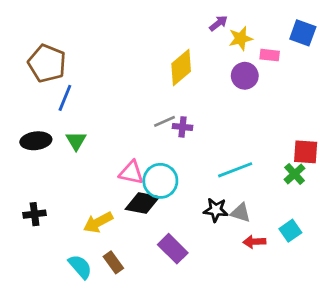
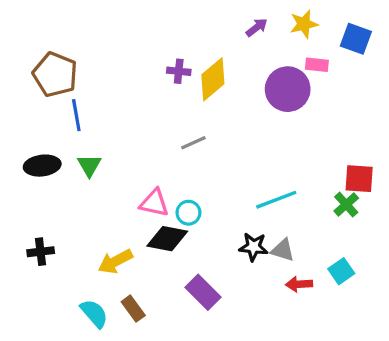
yellow star: (241, 38) -> (304, 24), moved
purple circle: (245, 76) -> (288, 89), size x1.4
blue line: (65, 98) -> (76, 115), turned -32
purple cross: (182, 127) -> (179, 71), moved
cyan circle: (160, 181) -> (188, 213), size x0.6

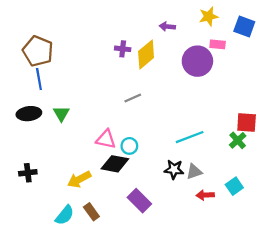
purple arrow: (257, 27) -> (167, 27), moved, turned -136
blue line: (76, 115) -> (39, 79), moved
gray triangle: (283, 250) -> (194, 172), turned -36
cyan semicircle: (94, 313) -> (65, 215), turned 80

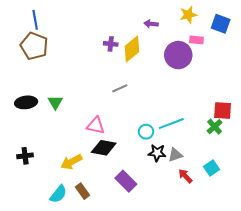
blue line: (39, 79) -> (35, 20), moved
cyan circle: (129, 146) -> (146, 132), moved
red arrow: (205, 195) -> (185, 176), turned 49

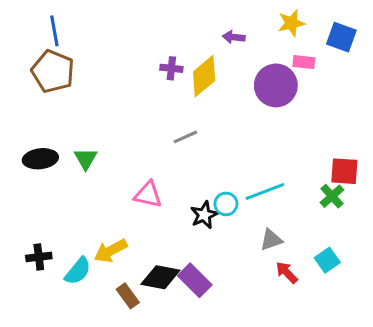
black diamond: (104, 148) -> (160, 277), moved
black star: (157, 153) -> (204, 215), moved, turned -30
black cross: (25, 156) -> (39, 257), moved
cyan semicircle: (58, 194) -> (78, 271), moved

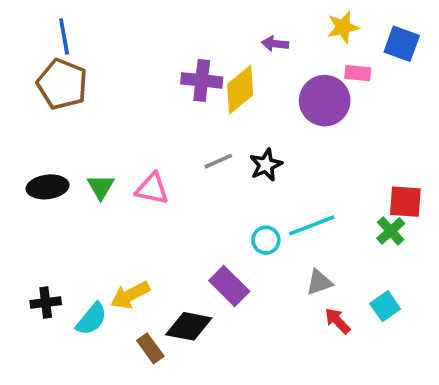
purple cross: (171, 68) -> (202, 80), size x1.5
pink triangle: (148, 195) -> (152, 189), moved
black star: (204, 215) -> (266, 165), moved
purple rectangle: (195, 280) -> (229, 286), moved

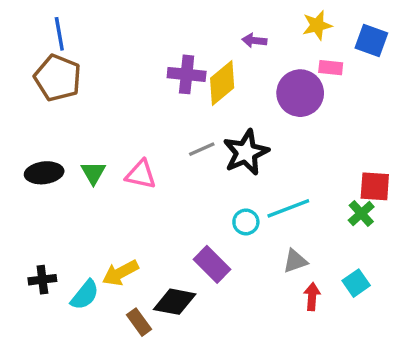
black star: (266, 165) -> (246, 152), size x1.5
red arrow: (337, 321) -> (312, 297), turned 48

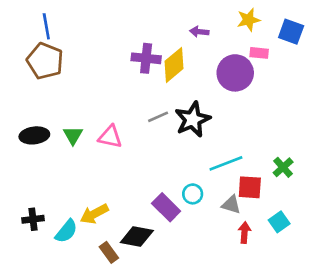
red square: (375, 186) -> (250, 187), moved
cyan circle: (246, 222) -> (193, 194), moved
gray triangle: (295, 261) -> (231, 205), turned 36

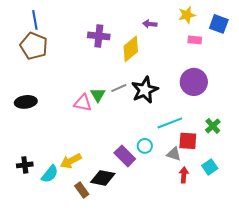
purple cross: (146, 58) -> (99, 36), moved
purple circle: (235, 73) -> (194, 82), moved
green triangle: (73, 135) -> (98, 95), moved

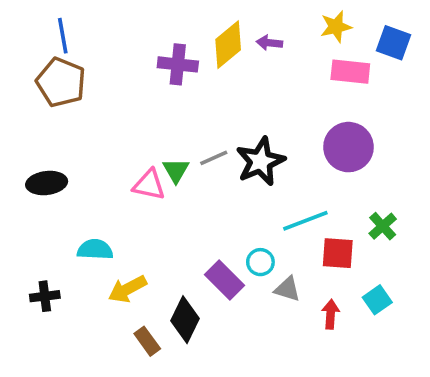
pink rectangle: (195, 40) -> (350, 72), size x1.5
yellow diamond: (131, 49) -> (228, 45), moved
gray triangle: (174, 154) -> (287, 289), moved
cyan semicircle: (50, 174) -> (95, 249), moved, turned -126
black diamond: (103, 178) -> (185, 320), turned -75

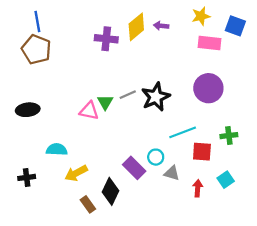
green cross: (383, 226) -> (229, 136), turned 35

